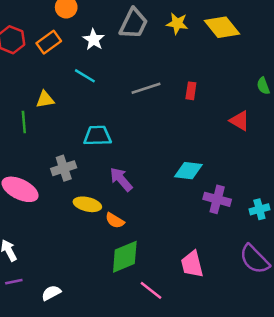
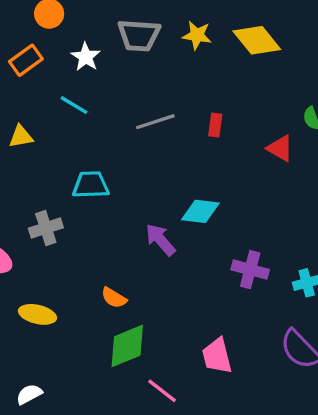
gray trapezoid: (134, 23) -> (139, 35), turned 68
red triangle: (240, 121) -> (280, 148), moved
cyan diamond: (188, 171) -> (200, 211), moved
purple arrow: (121, 179) -> (160, 240), moved
yellow ellipse: (87, 204) -> (37, 314), moved

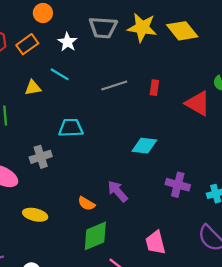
yellow star: (197, 35) -> (142, 27), size x1.5
yellow triangle: (21, 137) -> (33, 88), moved
red triangle: (280, 148) -> (198, 103), size x1.4
purple arrow: (160, 240) -> (118, 191), moved

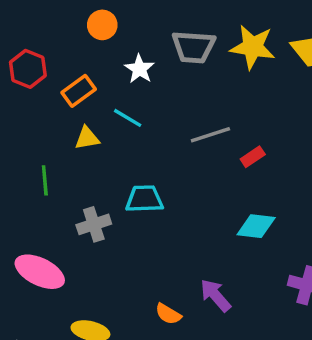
orange rectangle: (27, 44) -> (79, 91), moved
red rectangle: (154, 88) -> (253, 157), moved, turned 48
gray cross: (41, 157) -> (94, 224), moved

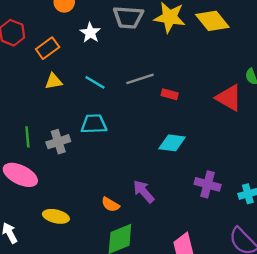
cyan line: (128, 118) -> (95, 82), moved
red rectangle: (253, 157) -> (170, 94), turned 49
green line: (45, 180) -> (27, 137), moved

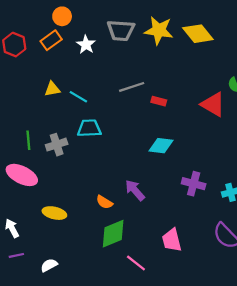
orange rectangle: (48, 48) -> (51, 40), moved
cyan line: (95, 82) -> (78, 97), moved

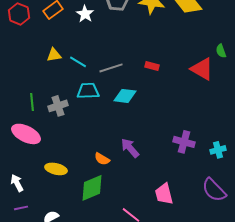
gray line: (132, 87) -> (111, 68), moved
cyan diamond: (161, 146) -> (125, 96), moved
green diamond: (113, 234) -> (92, 188), moved

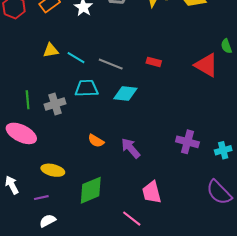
gray line: (111, 68) -> (111, 64), turned 40
orange semicircle: (102, 159) -> (96, 141), moved
pink trapezoid: (164, 194) -> (152, 192), moved
purple line: (21, 208) -> (41, 198), moved

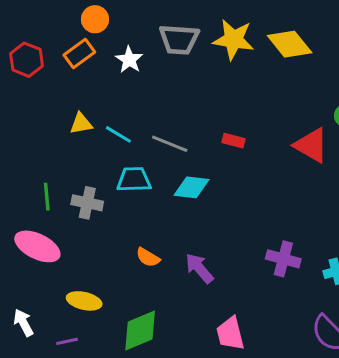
gray cross: (55, 104) -> (87, 203), turned 30

